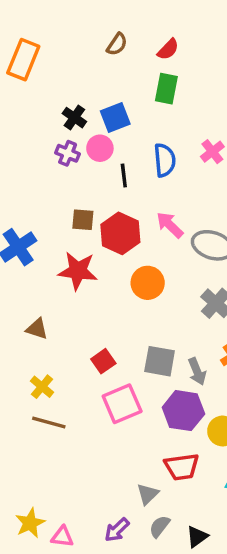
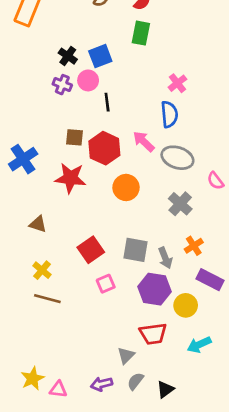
blue semicircle: (165, 160) -> (169, 114), moved
red square: (103, 361) -> (91, 250), size x1.4
pink square: (122, 404) -> (106, 284), size x0.6
purple arrow: (117, 530) -> (102, 384), turned 30

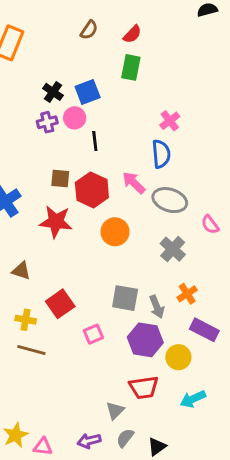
purple cross: (62, 85) -> (47, 122), turned -36
red square: (91, 250) -> (60, 304), moved
yellow cross: (42, 270) -> (26, 320), turned -30

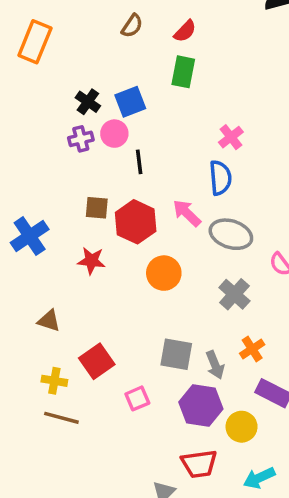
red star: (56, 222) -> (91, 261), size x0.7

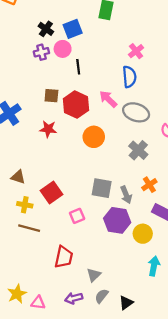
brown triangle: (49, 321) -> (18, 177), moved
red trapezoid: (199, 464) -> (64, 257), moved, turned -70
cyan arrow: (259, 478) -> (154, 266), turned 126

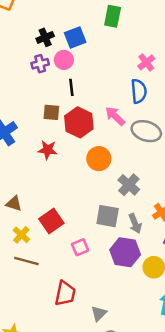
black cross: (46, 29) -> (45, 37), turned 32
black line: (78, 67) -> (71, 87), moved
gray cross: (138, 150) -> (129, 185), moved
yellow cross: (25, 205) -> (21, 235), turned 32

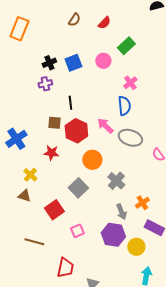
green rectangle: (113, 16) -> (126, 46), moved, turned 36
pink circle: (64, 60) -> (103, 61), moved
gray square: (108, 216) -> (78, 188), moved, turned 36
yellow cross: (21, 235) -> (30, 175), moved

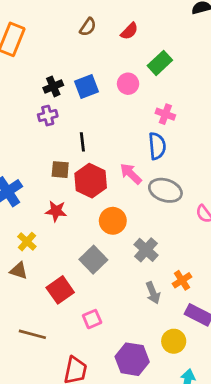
pink cross: (130, 83) -> (165, 114), turned -32
purple hexagon: (113, 235) -> (132, 359), moved

